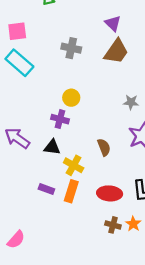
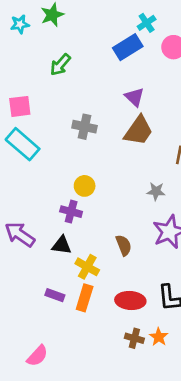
pink semicircle: (16, 240) -> (37, 356), moved

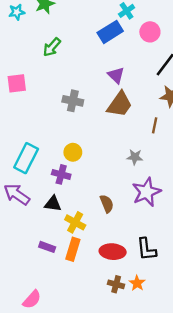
cyan rectangle: (23, 144) -> (26, 158), moved, turned 76

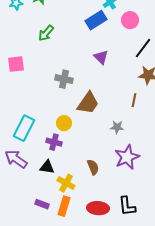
brown trapezoid: (120, 104) -> (88, 103), moved

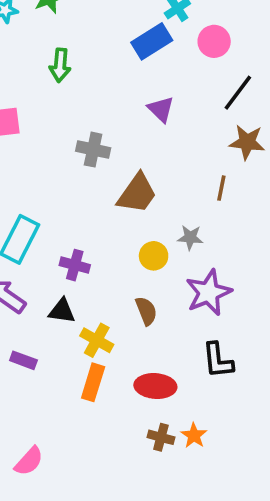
green arrow: (46, 33) -> (60, 65), turned -36
yellow circle: (64, 123) -> (154, 256), moved
purple rectangle: (42, 204) -> (23, 360), moved
black L-shape: (127, 206) -> (218, 360), moved

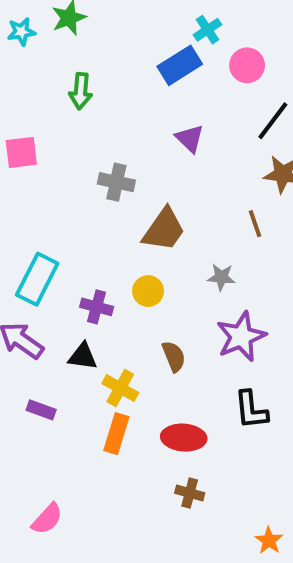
brown line: (221, 188) -> (255, 224), turned -30
yellow circle: (154, 256) -> (148, 291), moved
orange star: (194, 436) -> (269, 541), moved

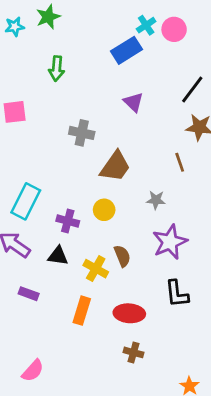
pink circle: (247, 65) -> (174, 29), moved
yellow cross: (120, 388) -> (96, 269), moved

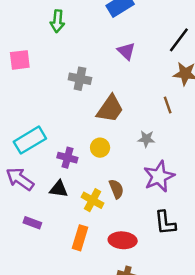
cyan rectangle: (26, 201) -> (30, 140), turned 32

